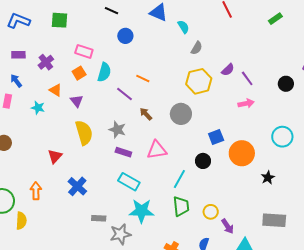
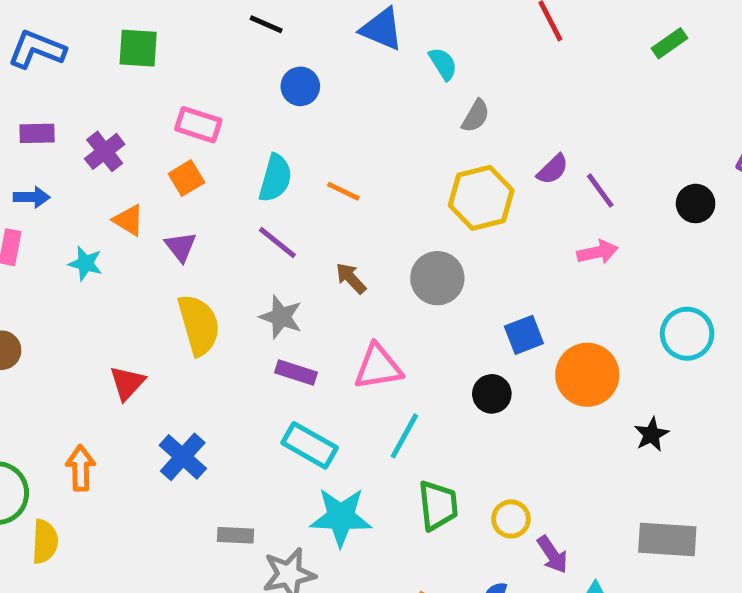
cyan semicircle: (104, 72) -> (275, 178), moved
blue arrow: (16, 81) -> (32, 197), turned 128
purple line: (124, 94) -> (277, 242), moved
cyan line: (179, 179) -> (404, 436), moved

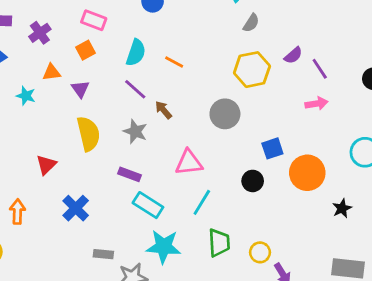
orange triangle: (129, 220) -> (52, 72), turned -42
brown arrow: (351, 278) -> (163, 110), moved
purple rectangle: (296, 372) -> (129, 174), moved

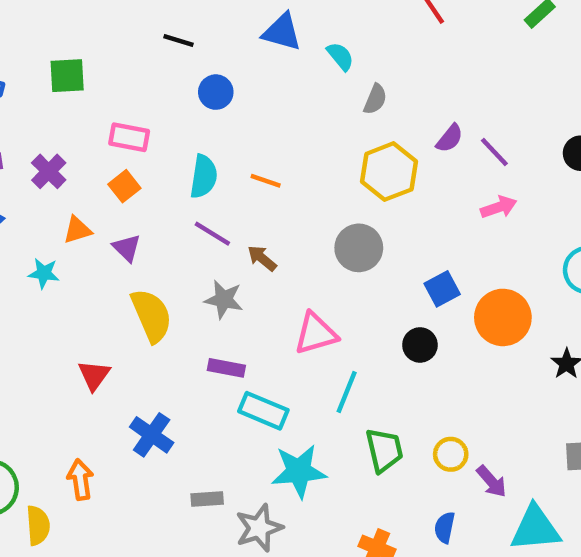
orange arrow: (17, 212) -> (80, 480), moved

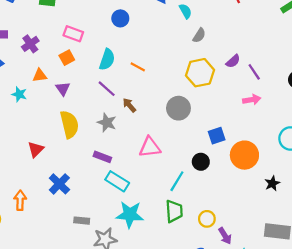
cyan line: (347, 392) -> (177, 181), moved

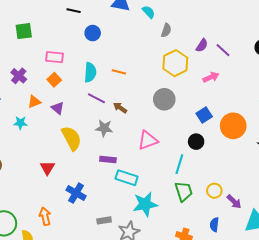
pink arrow: (252, 100) -> (211, 77), moved

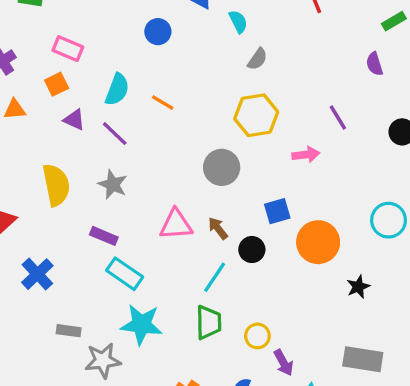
blue circle: (93, 33) -> (158, 32), moved
purple semicircle: (202, 45) -> (375, 64), moved, turned 112
purple triangle: (58, 108) -> (74, 120), moved, turned -32
brown arrow: (120, 108) -> (218, 228), moved

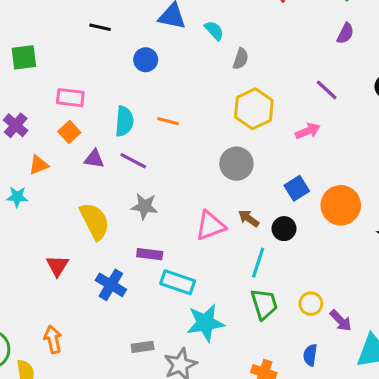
purple semicircle: (375, 64) -> (345, 33), turned -120
blue cross: (37, 274) -> (111, 285), moved

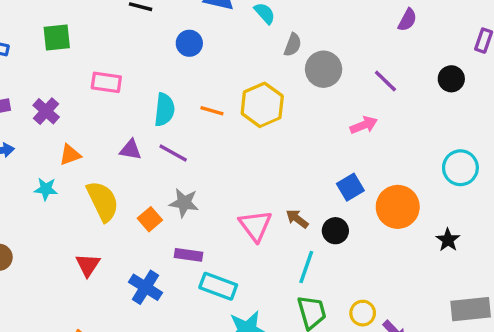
yellow hexagon: (254, 109) -> (262, 105), moved
orange square: (69, 132) -> (150, 219), moved
gray circle: (236, 164) -> (324, 69), moved
yellow semicircle: (95, 221) -> (103, 201), moved
pink triangle: (210, 226) -> (255, 226), turned -48

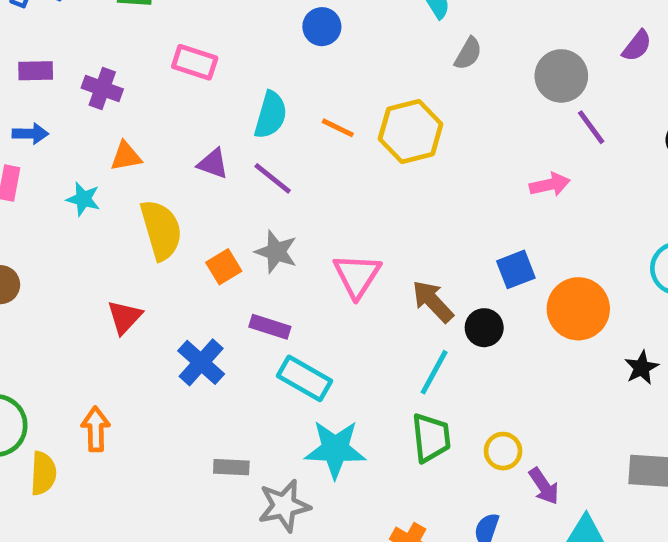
gray circle: (324, 69) -> (561, 76), moved
purple cross: (46, 111) -> (102, 89), turned -32
brown arrow: (297, 219) -> (433, 301), size x1.4
pink triangle: (255, 226) -> (357, 276), moved

